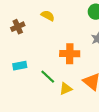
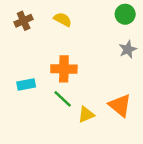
brown cross: (18, 27) -> (24, 21), moved
orange cross: (70, 54) -> (64, 69), moved

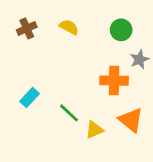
green circle: (125, 14) -> (121, 30), moved
orange cross: (64, 69) -> (114, 81), moved
cyan rectangle: (26, 85) -> (30, 97), turned -36

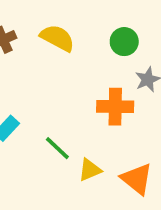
yellow semicircle: (69, 27) -> (57, 38), size x1.4
orange triangle: (131, 120) -> (137, 179), moved

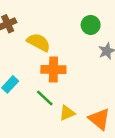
yellow semicircle: (57, 38) -> (39, 42), moved
orange cross: (115, 107) -> (53, 70), moved

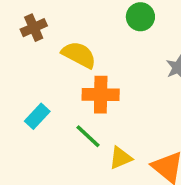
green circle: (91, 25) -> (140, 17), moved

